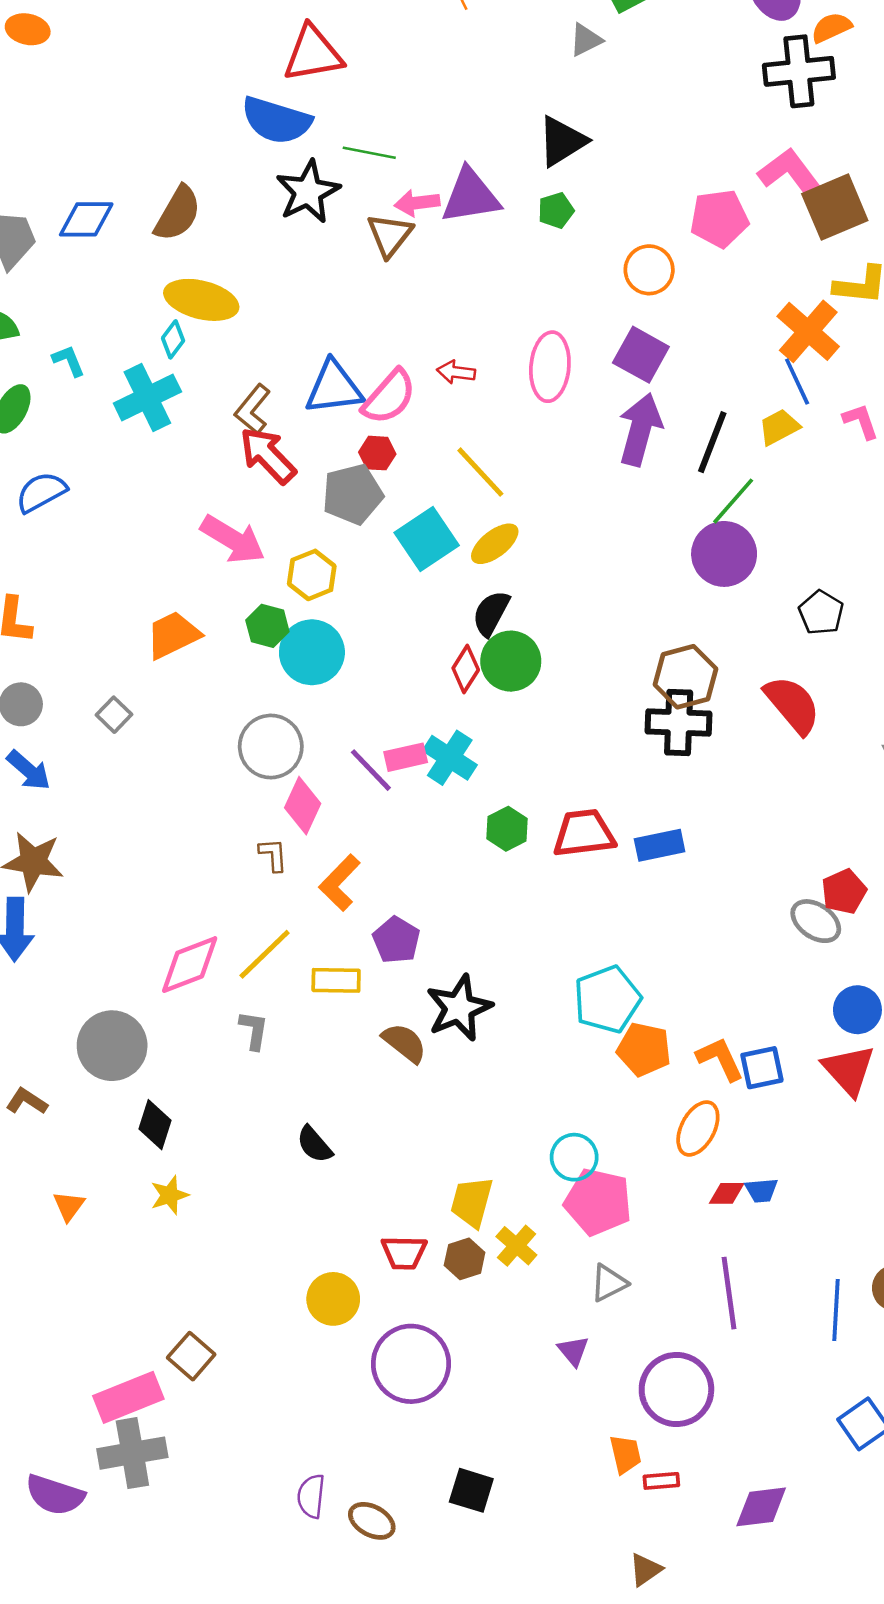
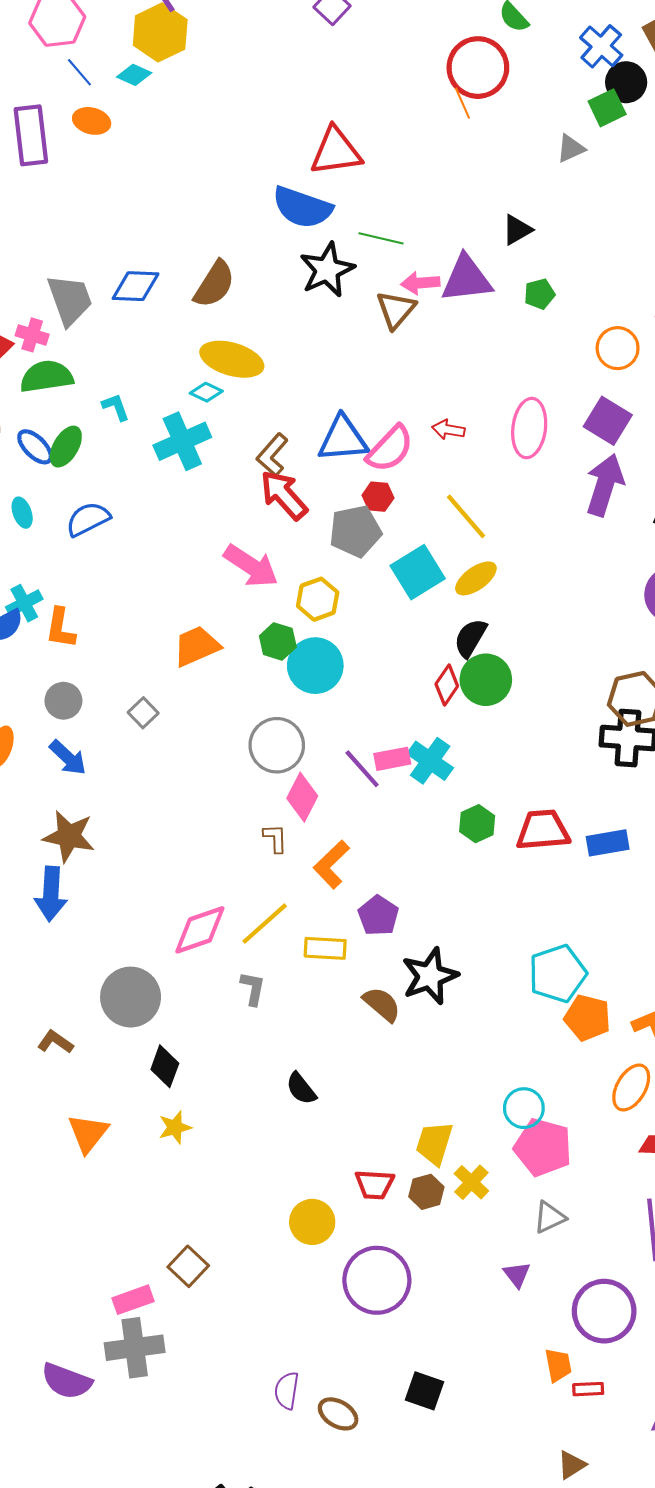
black triangle: (562, 141) -> (517, 230), moved, size x0.7
cyan diamond: (173, 339) -> (206, 392), turned 76
orange triangle: (69, 1206) -> (88, 1133), size x1.5
pink rectangle: (128, 1397) -> (133, 1300), size x0.7

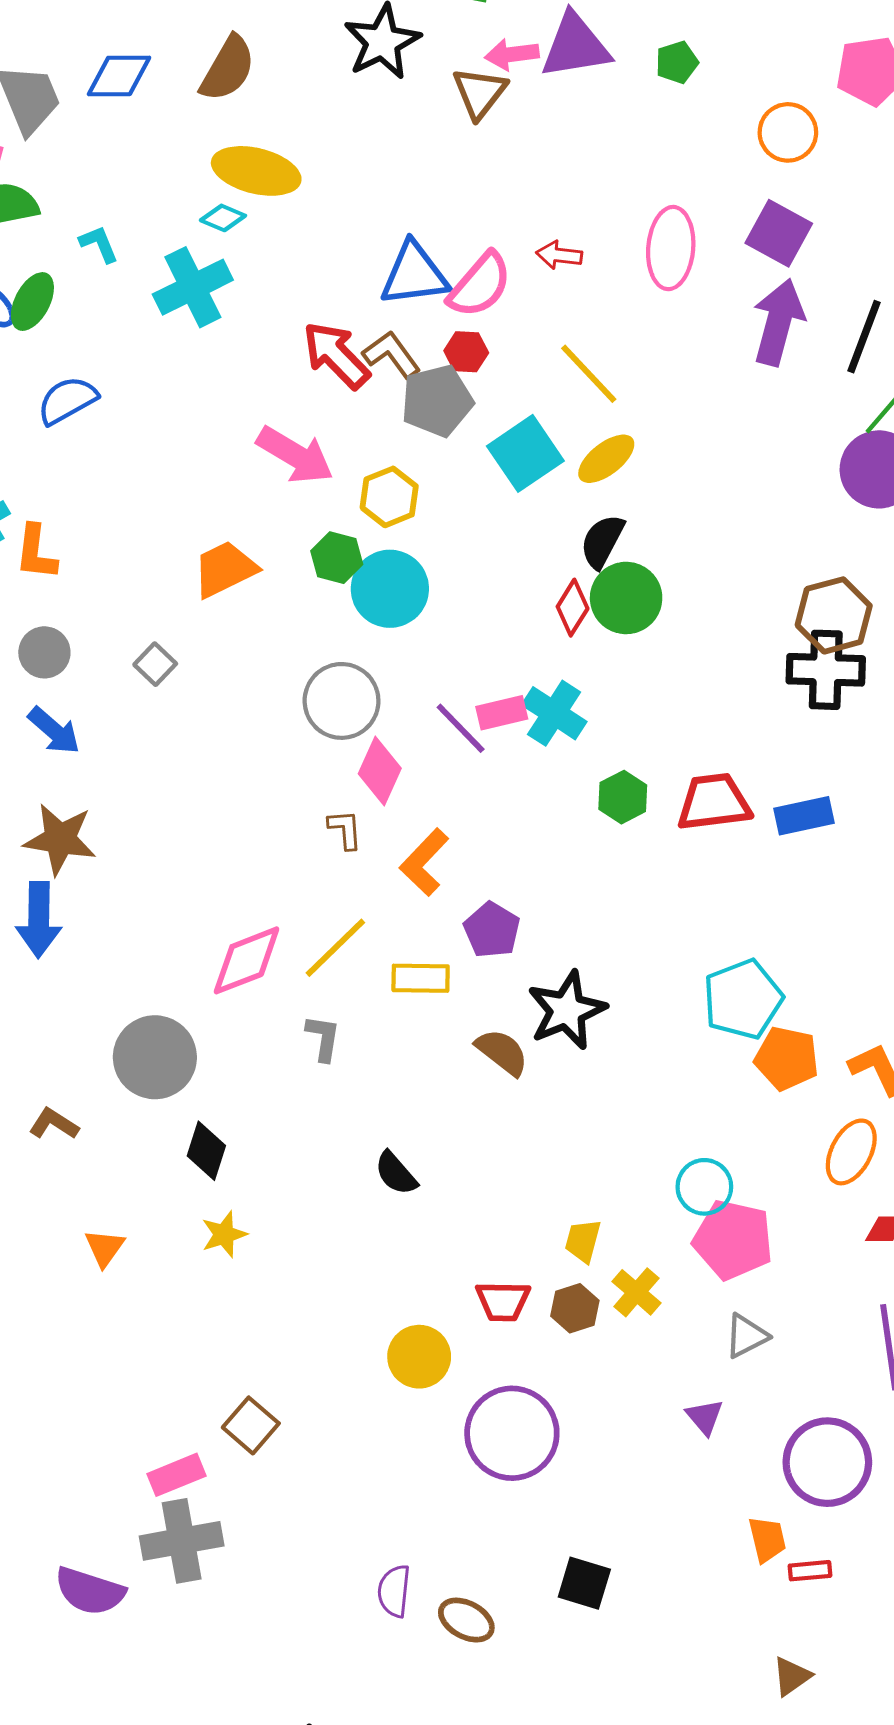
brown L-shape: (272, 455) -> (392, 355), moved, turned 105
orange triangle: (88, 1133) -> (105, 1248), size x0.7
yellow trapezoid: (434, 1143) -> (583, 1241), size x0.7

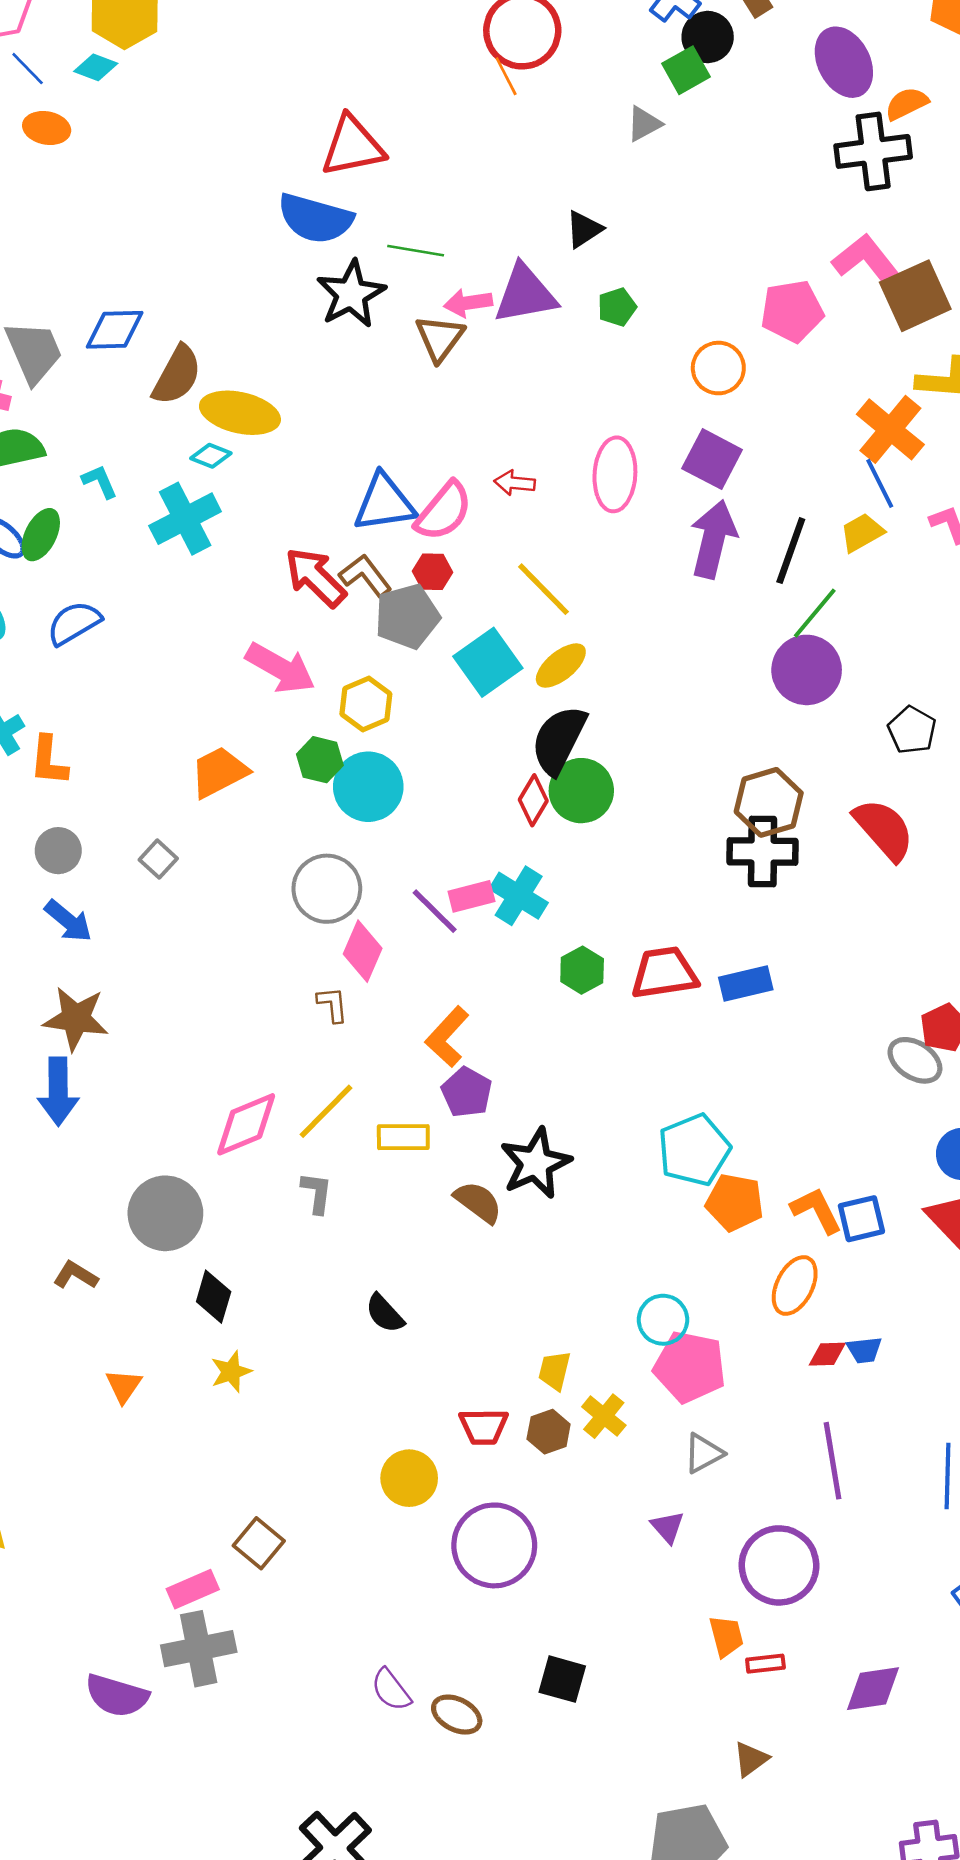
brown semicircle: (228, 69) -> (177, 375), moved
black semicircle: (602, 541) -> (559, 740), size x1.4
orange L-shape: (424, 862) -> (447, 1037), moved
purple semicircle: (394, 1591) -> (391, 1690), turned -42

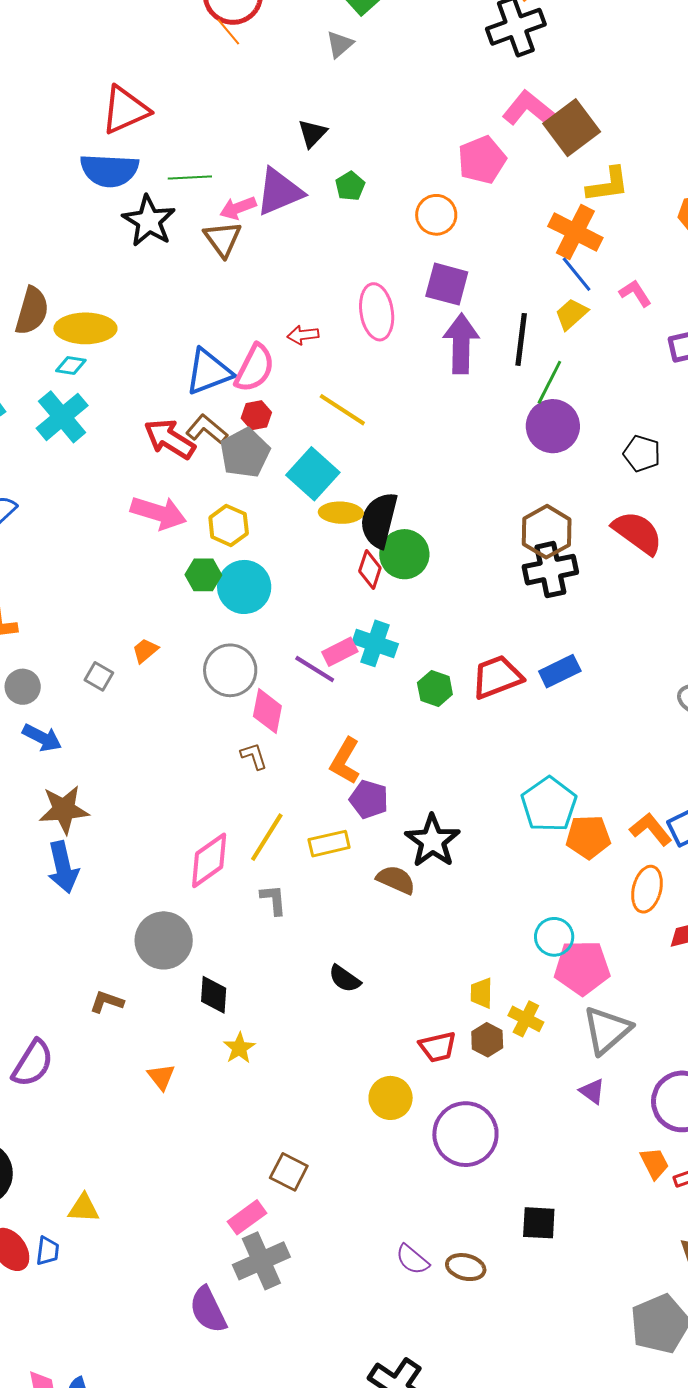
yellow ellipse: (561, 666) -> (341, 513), moved, turned 54
orange trapezoid: (219, 772) -> (145, 651), moved, size x0.6
gray triangle: (704, 1453) -> (607, 1030), size x1.6
purple semicircle: (117, 1696) -> (208, 1310), turned 60

